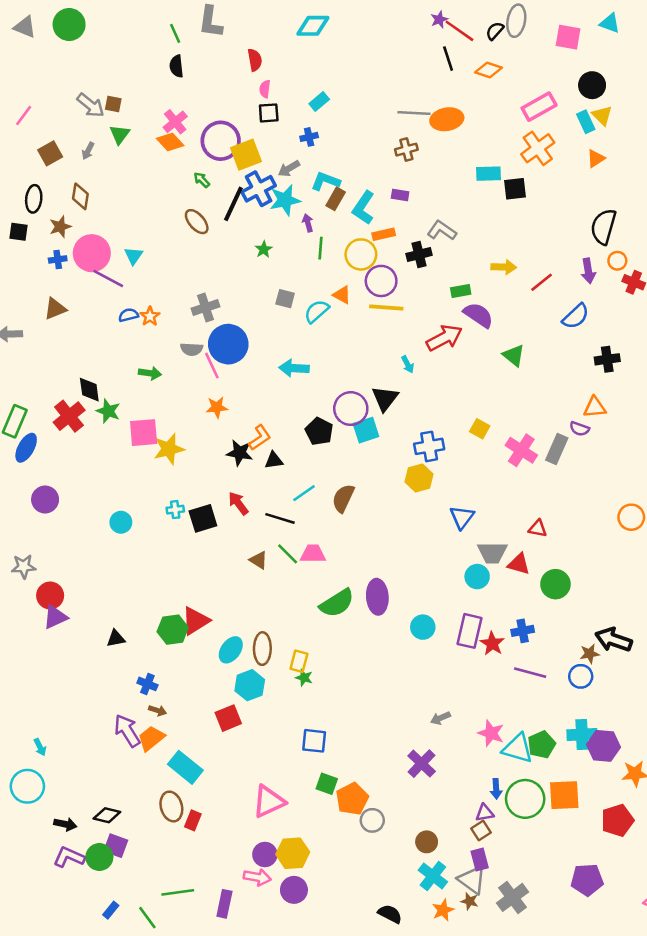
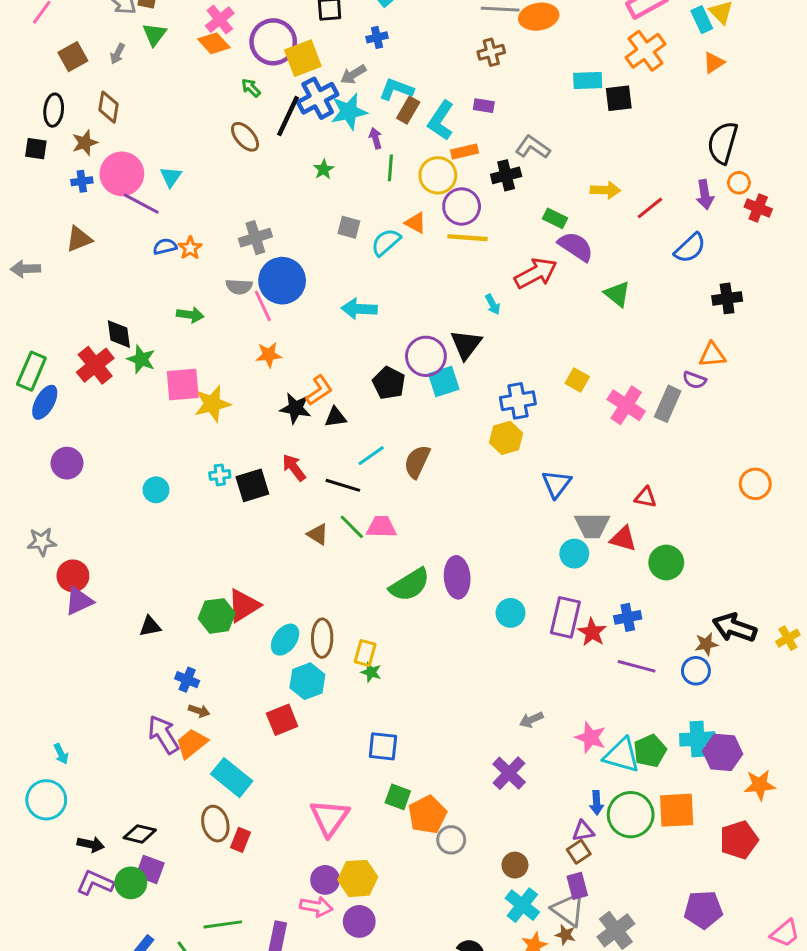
green rectangle: (461, 291) -> (555, 218), turned 36
pink triangle: (269, 801) -> (330, 818), turned -30

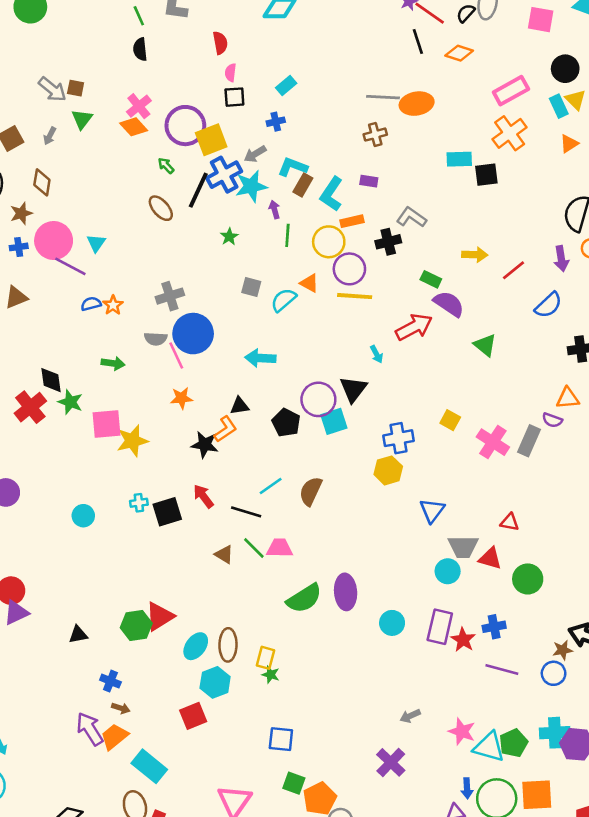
black triangle: (335, 417) -> (240, 406), moved

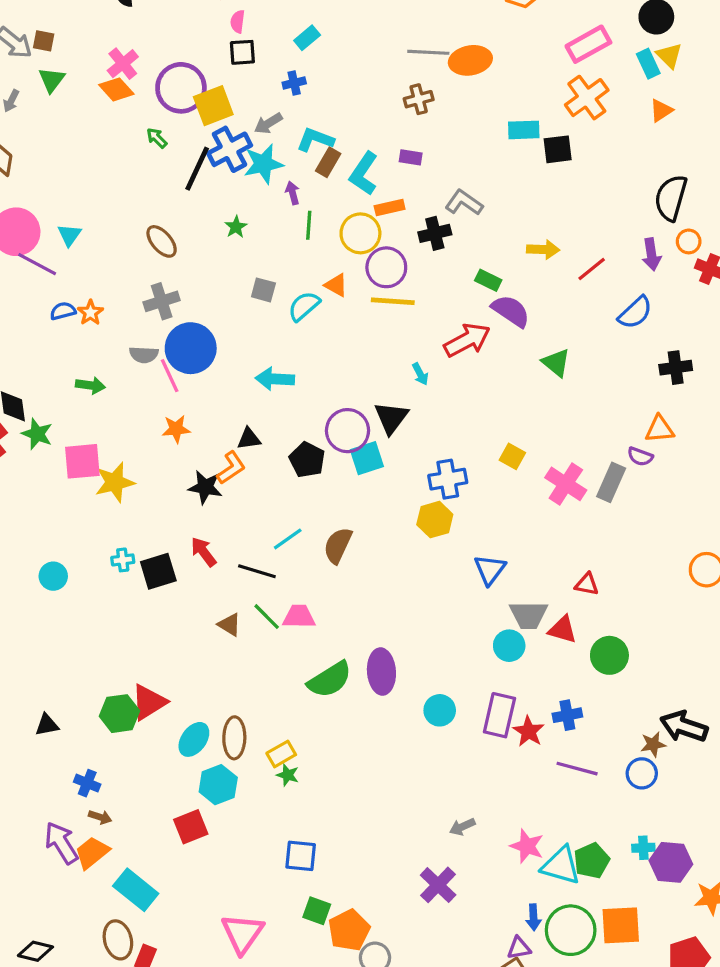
brown ellipse: (161, 208) -> (162, 241), moved
yellow rectangle: (265, 658) -> (281, 754), turned 45
cyan cross: (555, 733) -> (643, 848), size x0.6

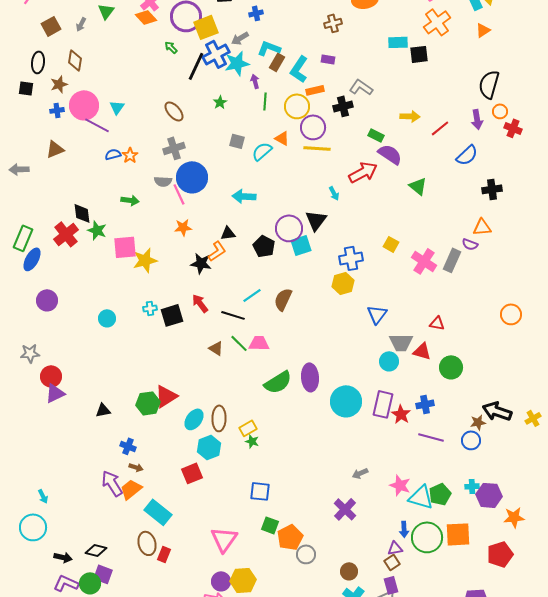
cyan circle: (440, 710) -> (346, 401), size x1.6

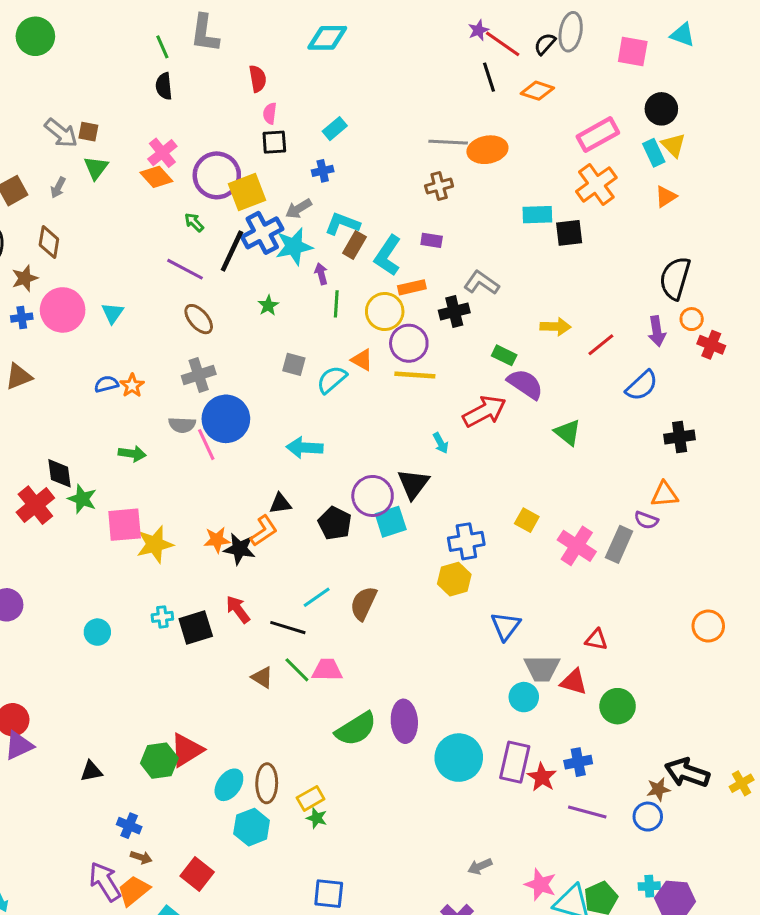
purple line: (97, 125) -> (185, 269), moved
orange star: (183, 227) -> (217, 540), moved
red square: (192, 473) -> (197, 874), moved, turned -30

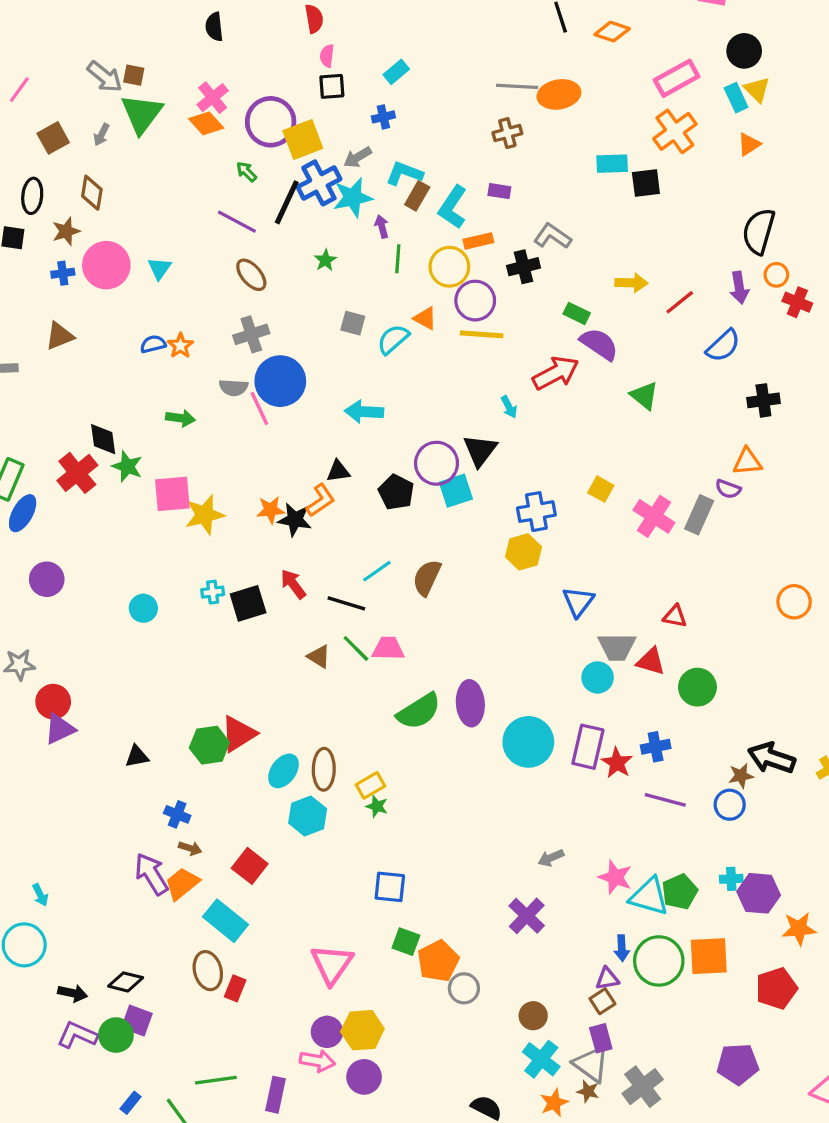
green triangle: (96, 168) -> (142, 114), size x1.6

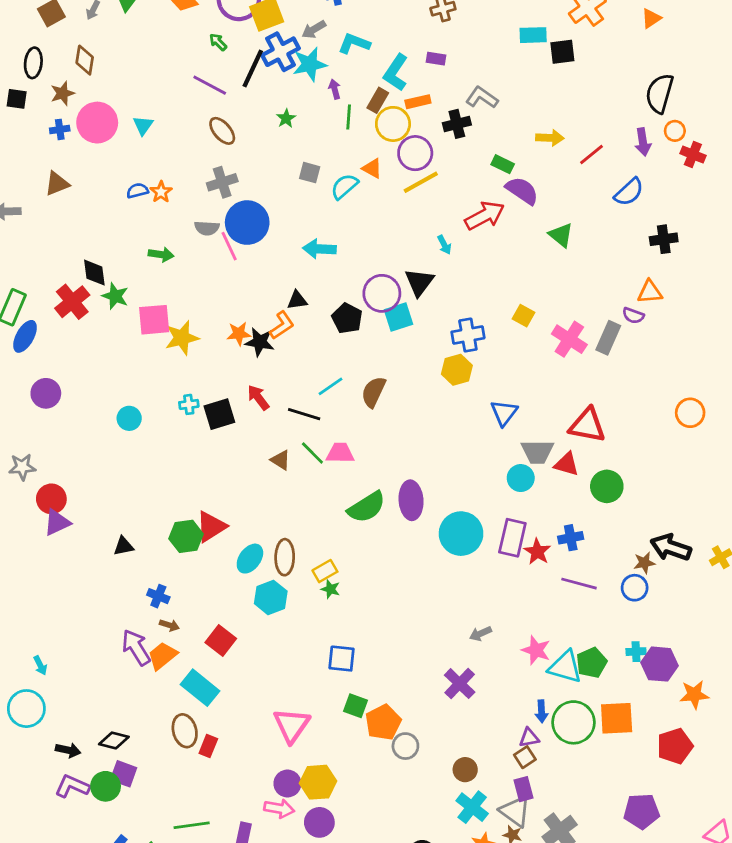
brown rectangle: (417, 196) -> (378, 100), moved
yellow line: (482, 334) -> (421, 182), turned -33
red triangle: (675, 616) -> (587, 425), size x1.8

